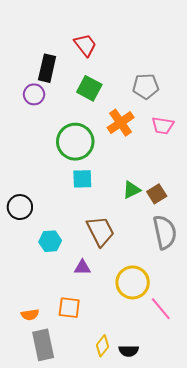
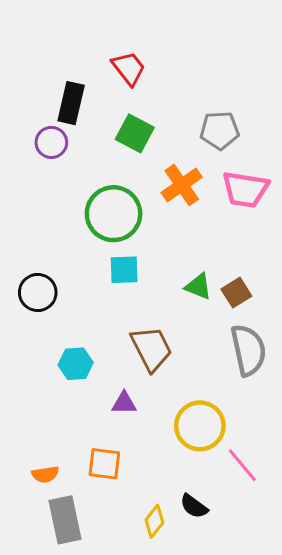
pink trapezoid: (163, 126) -> (245, 189), size x1.4
green triangle: (132, 190) -> (198, 286), turned 48
black circle: (20, 207) -> (38, 293), moved
black semicircle: (129, 351) -> (194, 506), moved, turned 36

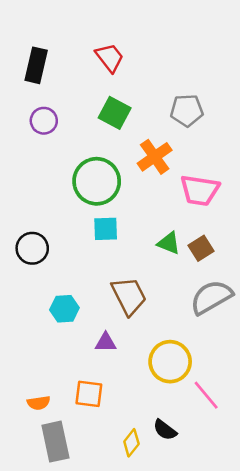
black rectangle: (71, 103) -> (36, 65), moved
pink trapezoid: (245, 189) -> (200, 190), moved
gray semicircle: (248, 350) -> (211, 297), turned -108

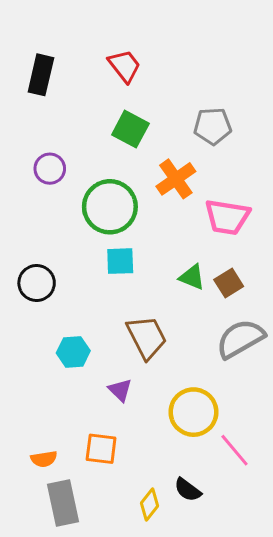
purple circle: (44, 121) -> (50, 169), moved
purple triangle: (106, 342) -> (120, 390), turned 45

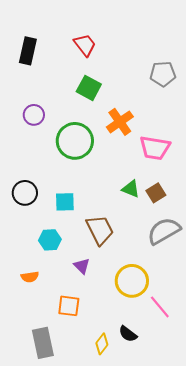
gray pentagon: (213, 126) -> (163, 74), moved
cyan square: (120, 261) -> (65, 202), moved
orange semicircle: (44, 459) -> (30, 277), moved

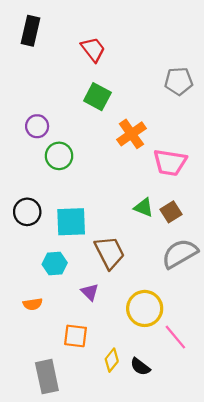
black rectangle: (28, 51) -> (30, 31), moved
green circle: (75, 141) -> (59, 156), moved, size x0.7
cyan square: (65, 202) -> (71, 222), size x1.4
yellow diamond: (102, 344) -> (112, 360), moved

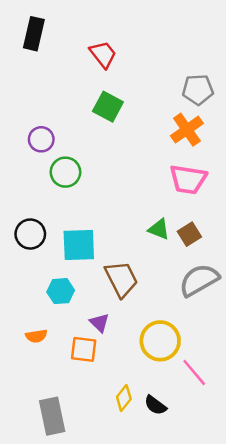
orange cross: (131, 134) -> (187, 130), moved
orange square: (75, 336) -> (84, 349), moved

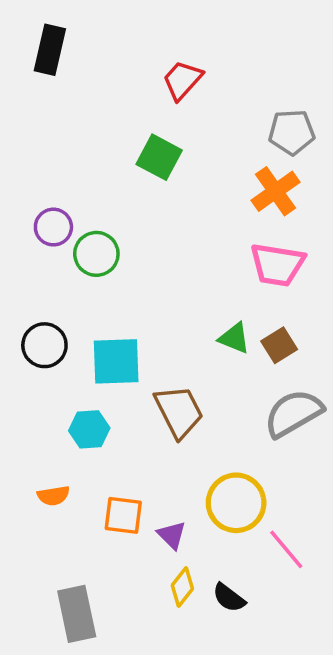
red trapezoid: (103, 54) -> (182, 80), moved, turned -100
purple circle: (41, 139) -> (53, 227), moved
purple triangle: (99, 323) -> (172, 535), moved

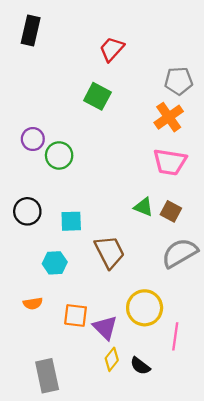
brown square: (279, 345) -> (171, 211), turned -30
cyan square: (116, 361) -> (71, 221), size x0.7
purple triangle: (172, 535) -> (105, 328), size x1.4
pink line: (286, 549) -> (175, 336), turned 48

